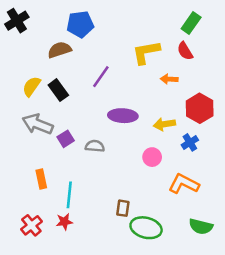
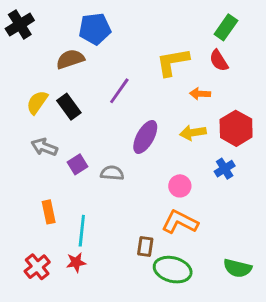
purple ellipse: (123, 116) -> (145, 137), turned -64
gray arrow: (38, 124) -> (44, 147), size x0.7
yellow arrow: (164, 124) -> (193, 133), moved
orange L-shape: (184, 184) -> (180, 222), moved

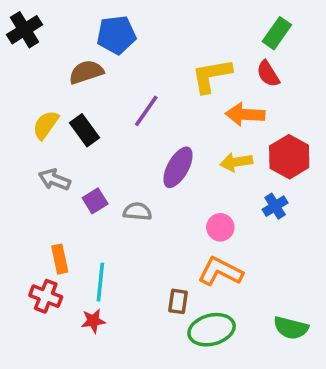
orange arrow: (200, 94) -> (245, 114), size x1.5
red cross: (37, 267) -> (46, 296), moved, turned -30
green ellipse: (173, 270) -> (212, 330), turned -30

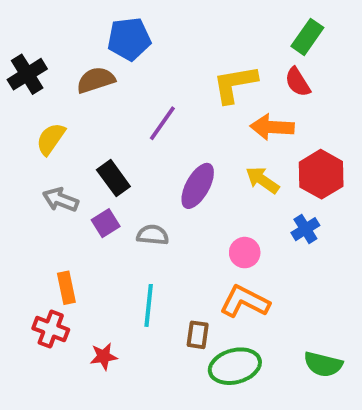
black cross: (24, 30) -> (27, 74), moved
black rectangle: (84, 130) -> (113, 178), moved
yellow arrow: (236, 162) -> (262, 180), turned 44
cyan line: (100, 282) -> (149, 305), moved

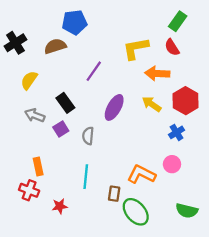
gray semicircle: (153, 235) -> (88, 136), turned -90
pink circle: (245, 253) -> (172, 164), moved
green ellipse: (235, 366) -> (136, 212), turned 64

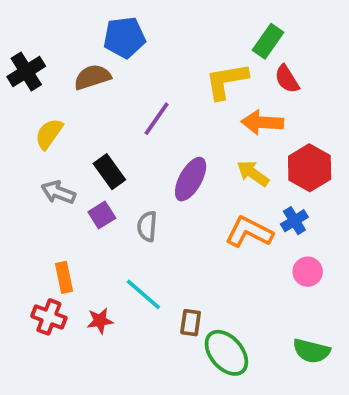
green rectangle: (178, 21) -> (268, 41), moved
pink circle: (172, 164) -> (308, 272), moved
orange L-shape: (141, 174) -> (249, 232), moved
cyan line: (86, 177) -> (143, 294), turned -55
red star: (60, 206) -> (100, 321), moved

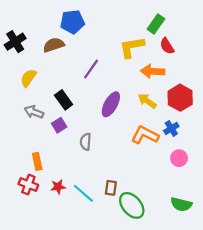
gray semicircle: (147, 226) -> (86, 142), moved
cyan line: (143, 294) -> (83, 193), moved

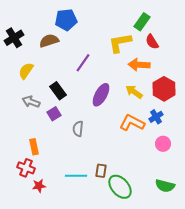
red star: (58, 187) -> (39, 186), moved
cyan line: (83, 193) -> (76, 176), turned -40

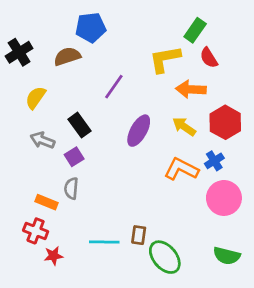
gray semicircle: (78, 129) -> (71, 188), moved
pink circle: (163, 144) -> (224, 198), size x1.6
orange rectangle: (34, 147) -> (47, 202), turned -56

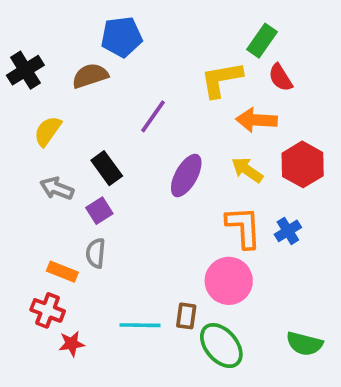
blue cross: (214, 161) -> (288, 231), moved
orange L-shape: (181, 169) -> (244, 227), turned 60
pink circle: (224, 198) -> (229, 281), moved

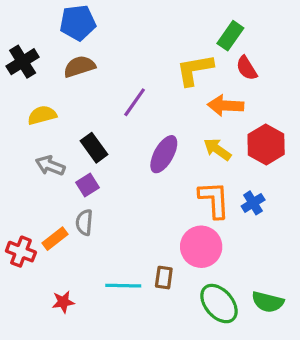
blue pentagon: (122, 37) -> (78, 23), moved
yellow semicircle: (48, 131) -> (42, 115), turned 40
orange rectangle: (62, 272) -> (55, 239), turned -60
red cross: (48, 310) -> (21, 252), moved
green ellipse: (221, 346) -> (219, 304), moved

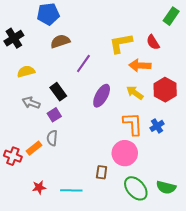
green rectangle: (230, 36) -> (171, 16), moved
brown semicircle: (79, 67) -> (60, 41), moved
cyan line: (123, 286) -> (71, 190), moved

